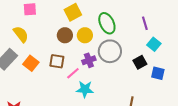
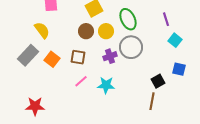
black square: (140, 62) -> (158, 81), moved
pink line: (73, 73) -> (81, 81), moved

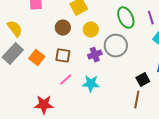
green ellipse: (128, 19) -> (126, 18), moved
yellow semicircle: (42, 30) -> (15, 29), moved
brown circle: (86, 31) -> (63, 28), moved
red star: (35, 106) -> (44, 105), moved

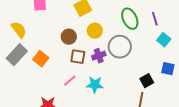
brown circle: (63, 28) -> (69, 37), moved
brown square: (63, 56) -> (78, 57), moved

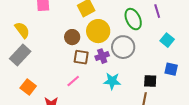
purple line: (155, 19) -> (157, 11), moved
yellow circle: (95, 31) -> (98, 31), size x1.5
orange square: (41, 59) -> (28, 87), moved
black square: (147, 81) -> (150, 81), turned 32
cyan star: (95, 85) -> (112, 81), moved

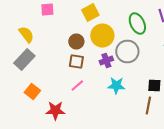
brown square: (81, 57) -> (76, 62), moved

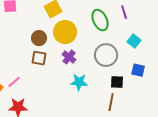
gray circle: (127, 52) -> (106, 55), moved
purple cross: (106, 60) -> (69, 57), turned -32
pink line: (77, 86) -> (14, 82), moved

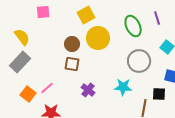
purple cross: (69, 57) -> (88, 90), moved
cyan star: (79, 82) -> (123, 87), moved
black square: (117, 82) -> (159, 94), moved

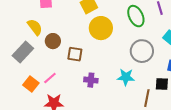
yellow semicircle: (22, 37) -> (35, 27), moved
brown circle: (72, 44) -> (53, 41), moved
purple cross: (88, 90) -> (91, 80), turned -32

